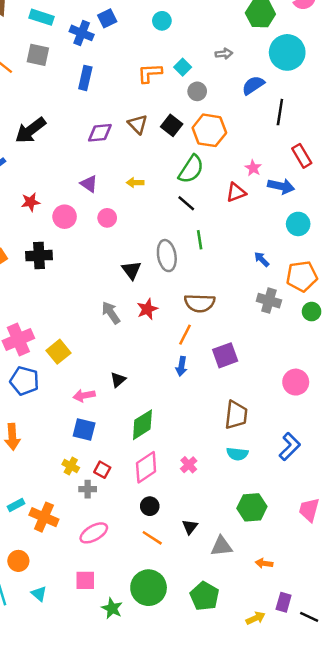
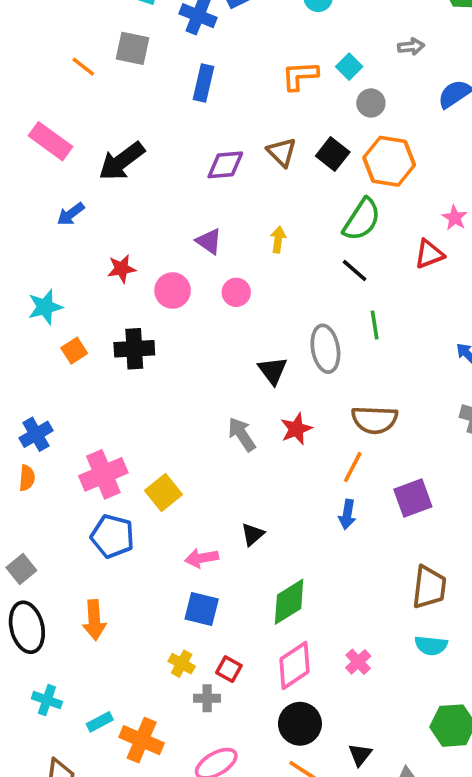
yellow arrow: (135, 183) -> (278, 240), turned 98
black circle: (150, 506) -> (300, 724), size x1.5

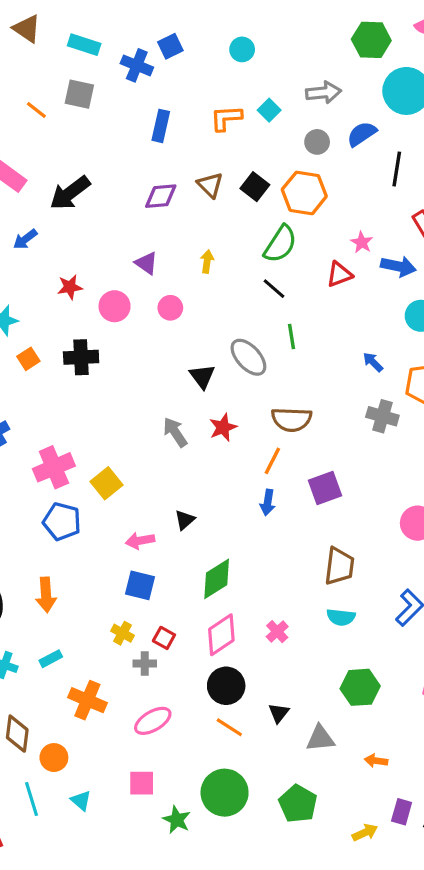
gray arrow: (411, 47) -> (323, 93), size x1.5
blue rectangle: (203, 83) -> (161, 126), moved
gray circle: (371, 103) -> (317, 142), moved
gray ellipse: (325, 349) -> (248, 357), turned -33
cyan rectangle: (100, 722) -> (51, 659), moved

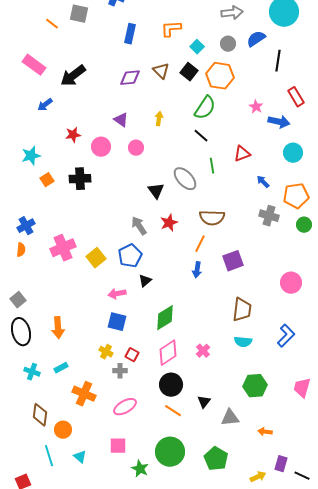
cyan square: (269, 110) -> (197, 47), moved
red triangle: (339, 274) -> (242, 154), moved
blue pentagon: (62, 522) -> (130, 256), moved, turned 30

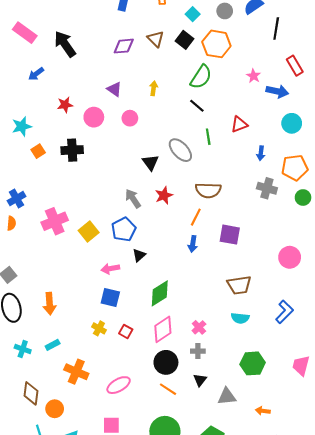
black arrow: (73, 76) -> (65, 44), turned 92
blue arrow: (263, 182) -> (261, 153), turned -128
purple square: (233, 261) -> (230, 235), turned 30
brown trapezoid: (242, 310) -> (239, 285), turned 75
gray cross: (120, 371) -> (198, 351), moved

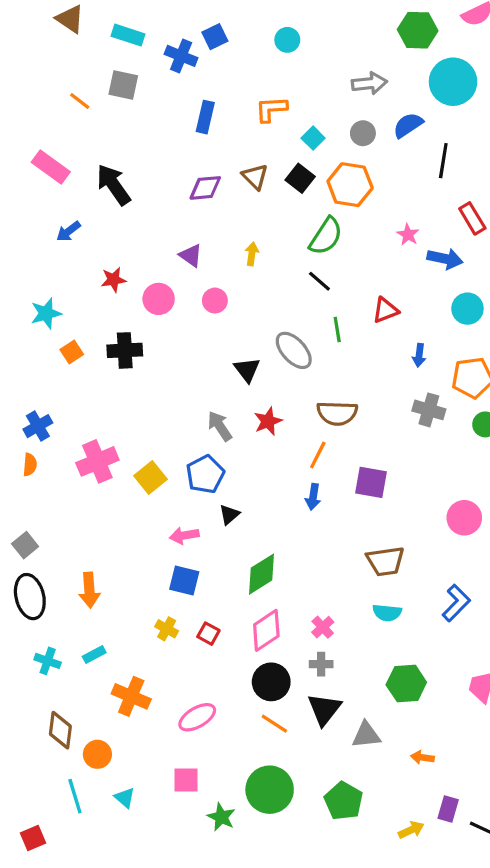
black triangle: (200, 380) -> (324, 709), size x1.6

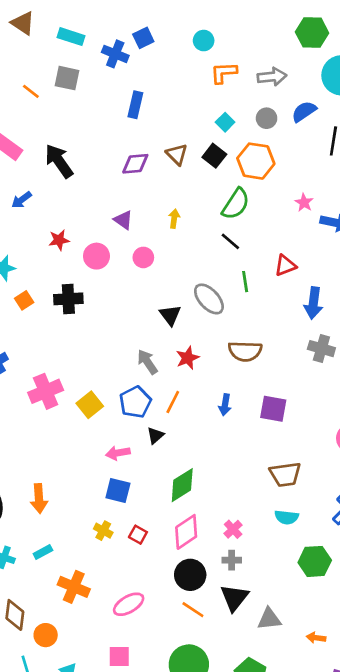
orange L-shape: (271, 109) -> (224, 73), moved
blue arrow: (419, 355) -> (313, 303), size x1.6
orange line: (318, 455) -> (173, 402), moved
blue arrow: (313, 497) -> (225, 405), moved
green hexagon: (406, 683) -> (315, 561), moved

